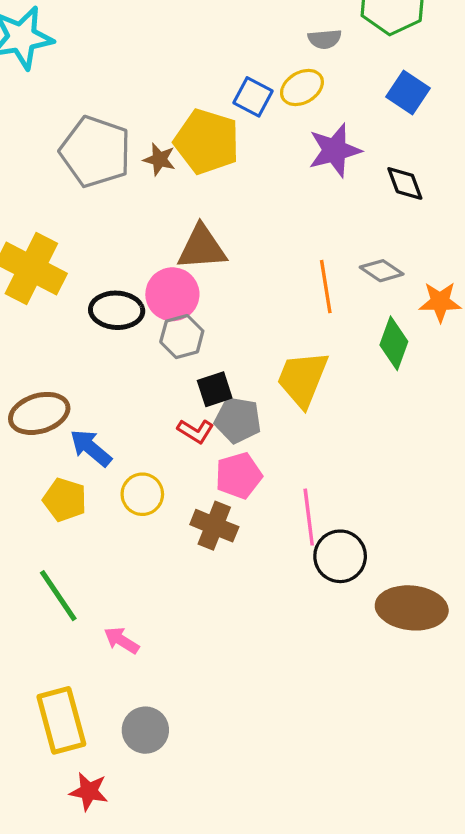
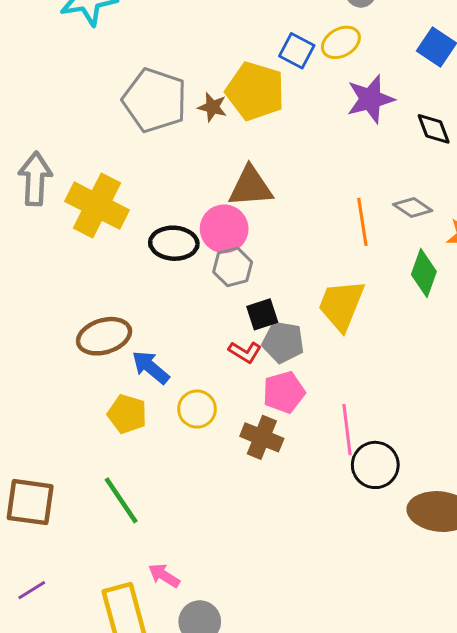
pink arrow: (122, 640) -> (164, 576), moved

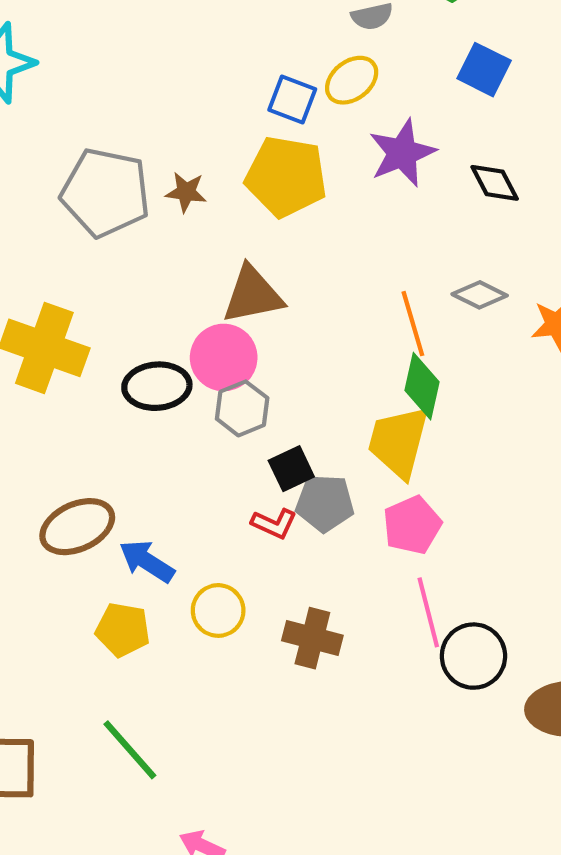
yellow pentagon: (255, 91) -> (286, 177), moved
green diamond: (424, 273) -> (422, 386), moved
pink pentagon: (284, 392) -> (412, 525), moved

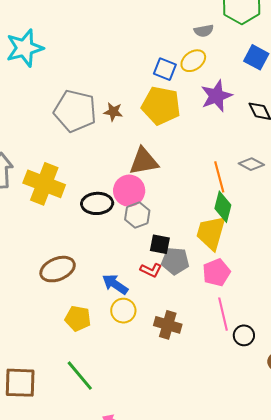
black square: (291, 469) -> (160, 244), turned 35
blue arrow: (147, 561) -> (115, 284), moved
black circle: (473, 656) -> (244, 335), size x0.7

